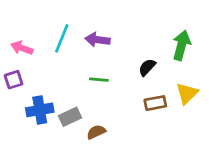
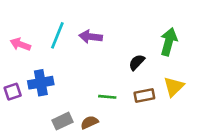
purple square: (14, 80) -> (13, 92), moved
green line: (99, 80) -> (107, 97), moved
blue cross: (40, 110) -> (41, 83), moved
gray rectangle: (70, 117) -> (63, 121), moved

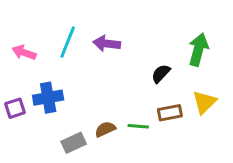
green line: (107, 97) -> (138, 126), moved
brown semicircle: (89, 122) -> (105, 129), moved

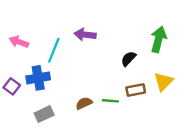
cyan line: (68, 42) -> (54, 50), moved
purple square: (15, 108) -> (12, 86), turned -35
gray rectangle: (74, 143) -> (44, 114), moved

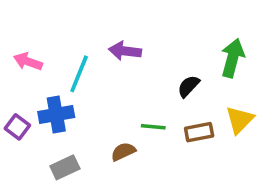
green line: (110, 101) -> (153, 127), moved

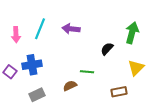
pink arrow: (28, 62) -> (16, 35), turned -112
cyan line: (79, 74) -> (40, 29), moved
brown rectangle: (199, 132) -> (119, 92), moved

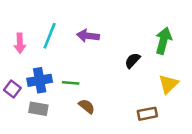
green line: (87, 72) -> (71, 83), moved
brown semicircle: (70, 86) -> (87, 106), turned 64
gray rectangle: (37, 95) -> (38, 109), moved, turned 35

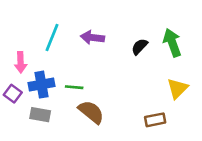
green arrow: (163, 41) -> (172, 43), turned -35
pink arrow: (20, 43) -> (21, 62), moved
black semicircle: (132, 60) -> (140, 47), moved
brown semicircle: (87, 106) -> (91, 112), size x1.5

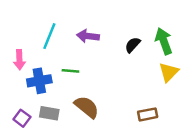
green line: (74, 87) -> (70, 71), moved
yellow triangle: (177, 88) -> (169, 72), moved
purple square: (13, 94) -> (22, 118), moved
gray rectangle: (40, 115) -> (49, 113), moved

